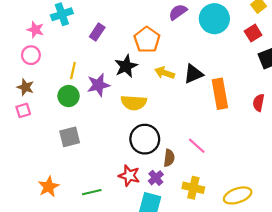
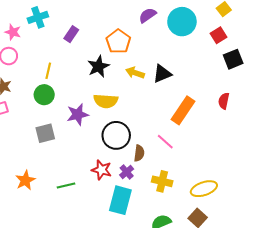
purple star: (98, 85) -> (78, 115), moved
orange rectangle: (220, 94) -> (183, 110), moved, turned 44

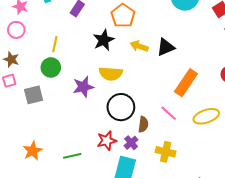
gray square: (45, 133) -> (34, 95), moved
red star: (102, 170) -> (107, 141), turned -30
yellow ellipse: (204, 189) -> (206, 116), moved

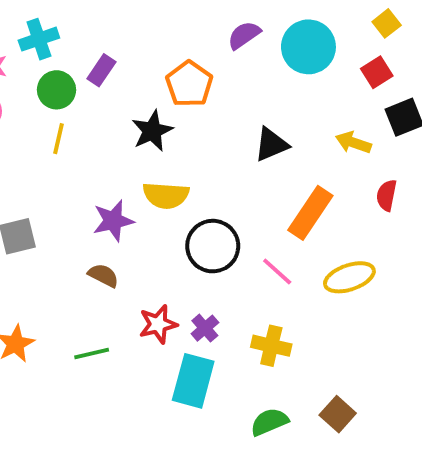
yellow arrow: (139, 46) -> (353, 143), moved
green circle: (51, 67) -> (56, 90), moved
black circle: (121, 107) -> (213, 246), moved
brown semicircle: (143, 124) -> (103, 275), moved, turned -70

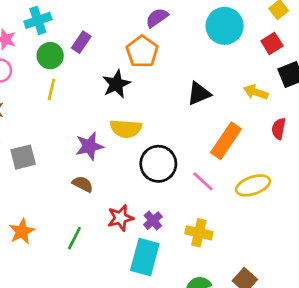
purple semicircle: (244, 35) -> (157, 18), moved
green line: (92, 353) -> (74, 238), turned -50

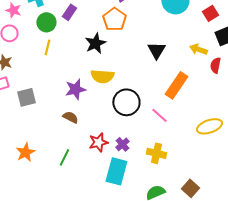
black triangle: (199, 93) -> (156, 50), turned -36
red semicircle: (279, 129) -> (215, 65), moved
yellow ellipse: (253, 185) -> (209, 126), moved

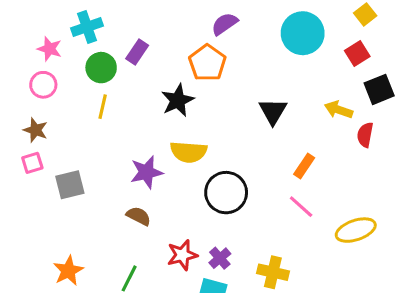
orange rectangle: (176, 85) -> (304, 166), size x0.6
pink line: (159, 115) -> (301, 207), moved

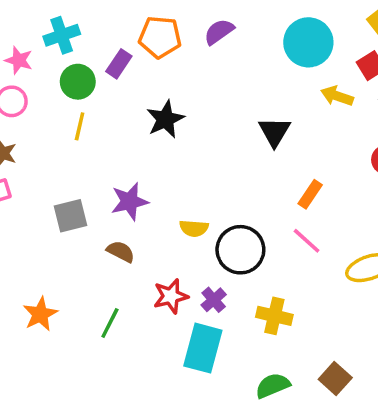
orange pentagon: (207, 63) -> (160, 37), moved, turned -30
yellow arrow: (339, 110) -> (337, 96), moved
yellow semicircle: (189, 152) -> (194, 228), moved, size x0.7
gray square: (70, 185) -> (71, 216), moved
black circle: (226, 193) -> (240, 250), moved

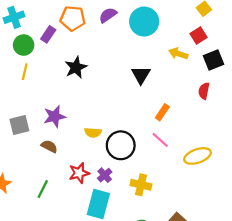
cyan circle: (308, 42) -> (144, 22), moved

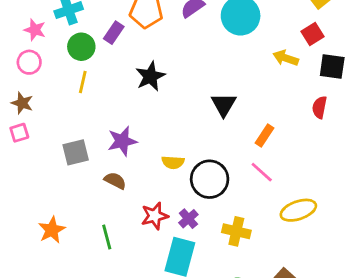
black square: (213, 60) -> (332, 66), turned 30
black triangle: (141, 75) -> (224, 105), moved
yellow ellipse: (197, 156) -> (298, 210), moved
green line: (43, 189) -> (107, 237), turned -42

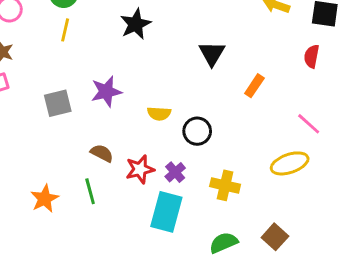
pink line: (262, 172) -> (309, 124), moved
black circle: (210, 179) -> (197, 131), size x0.7
brown semicircle: (115, 181) -> (102, 153), moved
orange star: (52, 230) -> (45, 199), moved

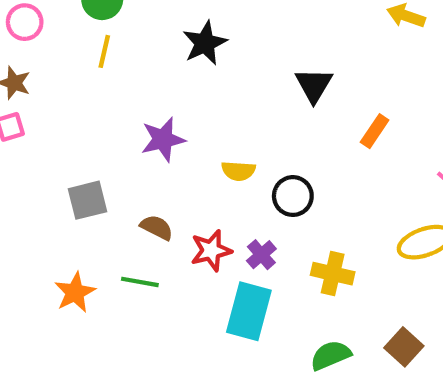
gray square: (58, 103) -> (88, 200), moved
green line: (90, 191) -> (140, 282), turned -65

